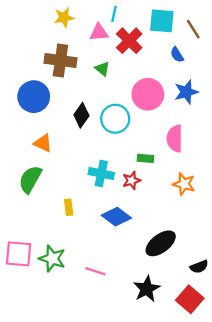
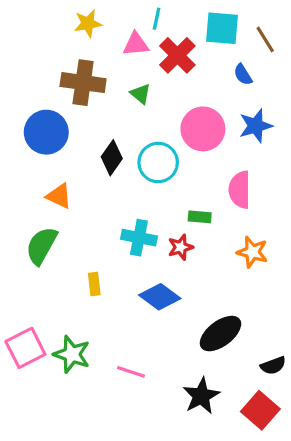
pink square: (19, 254) -> (25, 348), turned -32

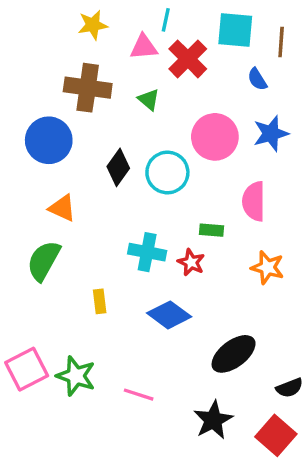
brown line: (265, 39) -> (281, 42), turned 36
red star: (181, 247) -> (191, 262), turned -30

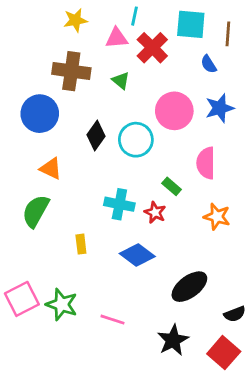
green rectangle: (211, 230) -> (172, 186), turned 36

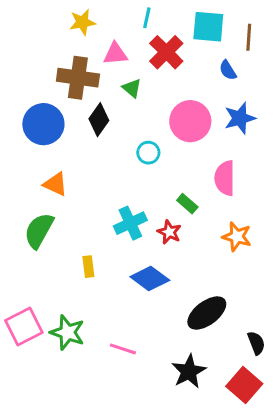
pink triangle: (117, 38) -> (115, 54), moved
black diamond: (96, 136) -> (99, 120), moved
cyan circle: (136, 140) -> (148, 153), size x0.6
cyan cross: (119, 204) -> (130, 223), turned -36
black semicircle: (235, 314) -> (256, 343), turned -90

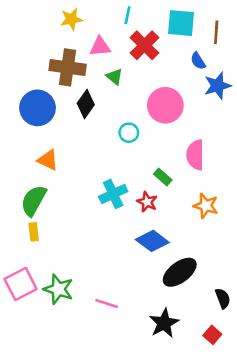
blue star: (240, 118) -> (218, 86), moved
yellow rectangle: (88, 267) -> (34, 232), moved
blue diamond: (150, 279) -> (152, 241), moved
red square: (244, 385) -> (212, 335), size x0.6

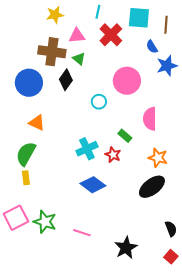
green triangle: (114, 77) -> (79, 59), moved
blue diamond: (152, 241) -> (93, 185), moved
black ellipse: (180, 272) -> (152, 187), moved
red square: (212, 335) -> (171, 257), moved

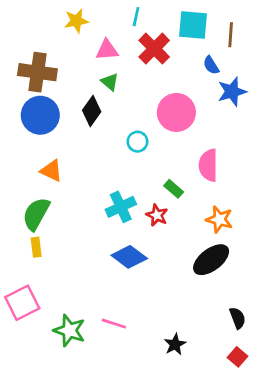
brown cross: (52, 52) -> (37, 72), moved
green star: (45, 222) -> (69, 330), moved
black star: (126, 248) -> (175, 344), size x0.7

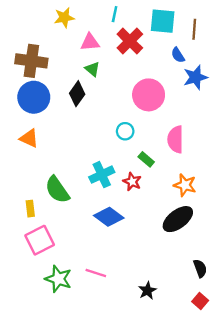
cyan circle: (137, 142) -> (125, 131), moved
orange triangle: (51, 171) -> (29, 138), moved
green semicircle: (36, 214) -> (57, 190), moved, turned -64
pink square: (22, 303) -> (40, 240), moved

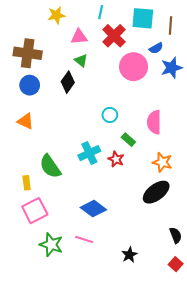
blue semicircle: (178, 55) -> (156, 48), turned -88
pink circle: (149, 95) -> (134, 67), moved
blue circle: (34, 97) -> (30, 85), size x0.7
blue diamond: (109, 217) -> (93, 209), moved

